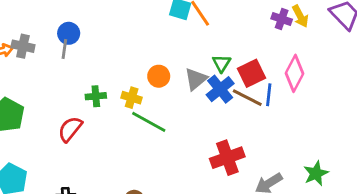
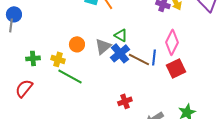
green triangle: (222, 63) -> (121, 35), turned -32
red square: (252, 73) -> (176, 68), moved
red semicircle: (70, 129) -> (24, 88), moved
red cross: (227, 158) -> (125, 101), size x0.6

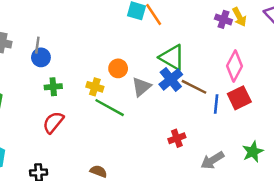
blue circle: (14, 14) -> (41, 57), moved
green triangle: (121, 35) -> (172, 57), size x1.6
gray triangle: (103, 46) -> (141, 87), moved
blue line: (154, 57) -> (216, 104), moved
green cross: (33, 58) -> (53, 87), moved

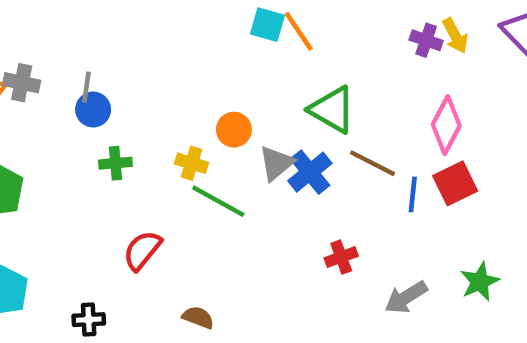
blue cross: (171, 79) -> (310, 172), moved
red semicircle: (53, 122) -> (142, 250), moved

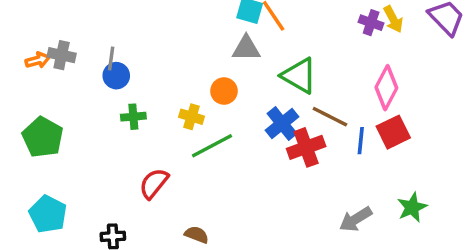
gray triangle: (276, 163) -> (246, 48), moved, turned 40
green line: (218, 201) -> (212, 146), turned -57
red cross: (341, 257) -> (306, 147), moved, size x1.5

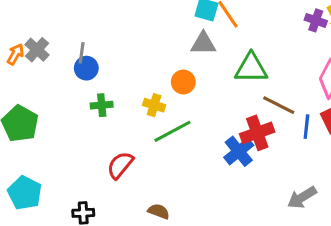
gray cross: (62, 55) -> (37, 50), turned 30
orange arrow: (38, 60) -> (15, 54), turned -45
green triangle: (299, 76) -> (251, 68), turned -30
blue cross: (282, 124) -> (239, 151), moved

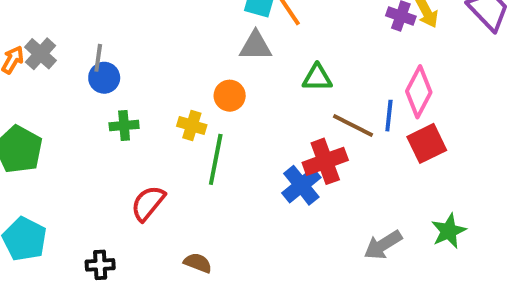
green triangle: (251, 68) -> (317, 78), size x0.7
blue line: (306, 127) -> (389, 116), moved
green line: (173, 131) -> (216, 159), turned -51

